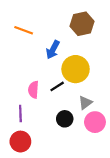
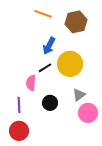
orange line: (24, 30) -> (43, 14), moved
black line: (57, 86) -> (45, 68), moved
black circle: (65, 119) -> (50, 103), moved

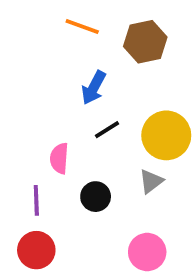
yellow circle: (70, 64) -> (166, 135), moved
black line: (45, 68) -> (107, 130), moved
pink circle: (88, 113) -> (147, 252), moved

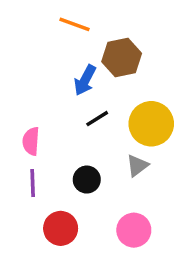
brown hexagon: (145, 42) -> (122, 58), moved
pink semicircle: (59, 158) -> (31, 141), moved
red circle: (36, 250) -> (61, 228), moved

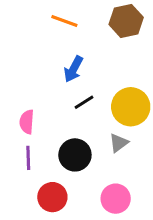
brown hexagon: (122, 58) -> (126, 21), moved
black circle: (87, 180) -> (75, 155), size x1.4

